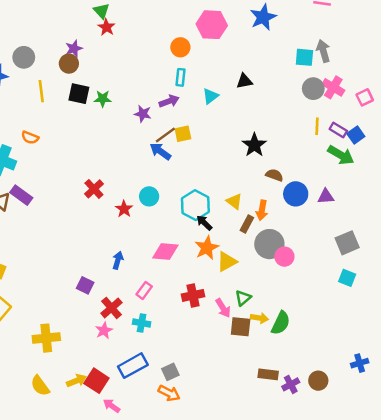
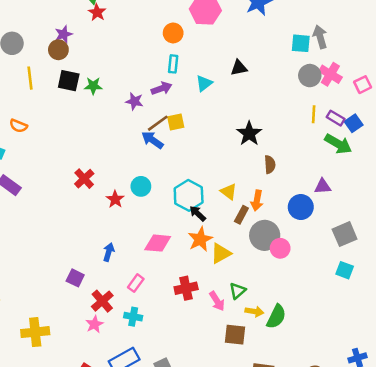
brown semicircle: (274, 175) -> (270, 164), turned 66
blue circle: (296, 194) -> (301, 207), moved
brown square: (241, 327) -> (235, 335), moved

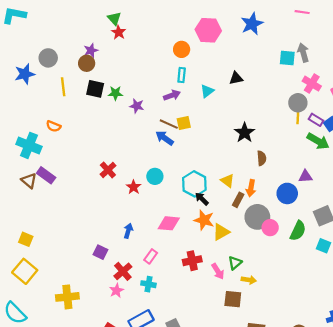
gray circle: (310, 76) -> (298, 103), moved
purple star: (134, 101) -> (137, 106), moved
brown line: (158, 123) -> (169, 124), turned 60
orange star: (200, 239) -> (204, 220), turned -30
green semicircle: (276, 317) -> (298, 231), moved

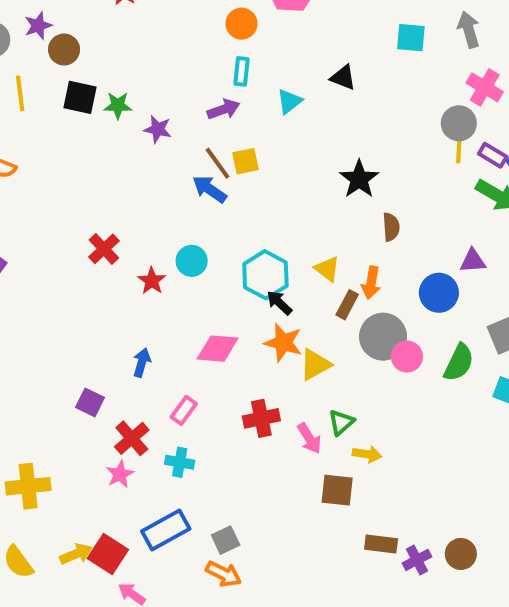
purple star: (91, 50) -> (38, 26), moved
cyan square: (287, 58) -> (411, 38), moved
black triangle: (236, 78) -> (343, 77), turned 32
brown line: (169, 124) -> (218, 163), turned 30

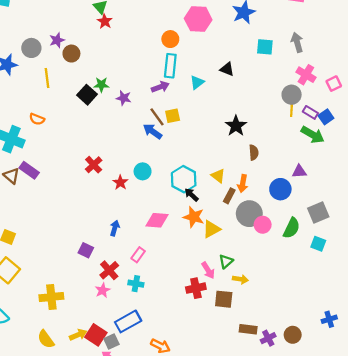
cyan rectangle: (241, 71) -> (170, 66), size x1.5
black square: (80, 97) -> (87, 95), moved, turned 30
red cross: (261, 418) -> (196, 288), moved
gray square: (226, 540) -> (111, 341), moved

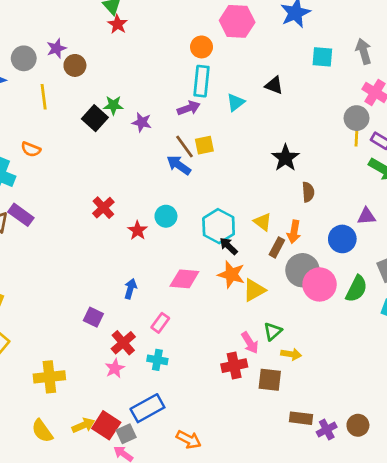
pink circle: (263, 225) -> (320, 284), size x1.5

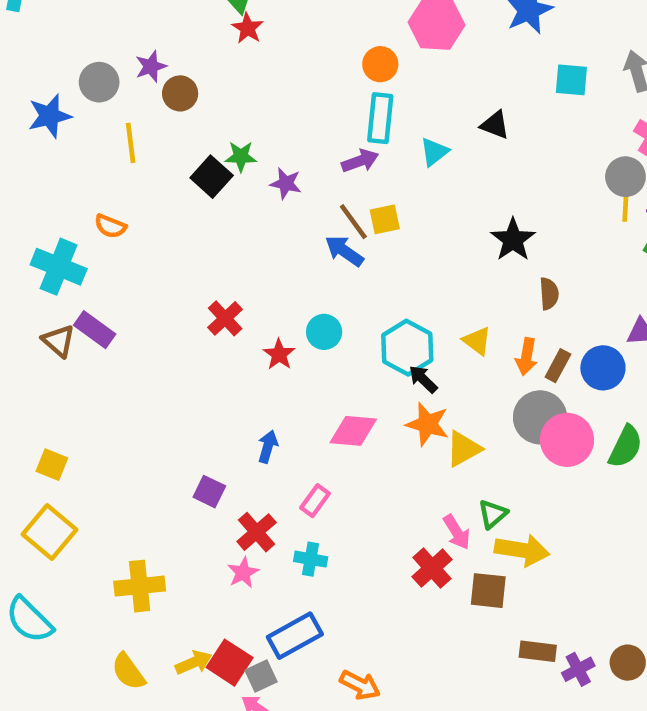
brown rectangle: (277, 247) -> (558, 366), moved
yellow arrow: (291, 354) -> (522, 550), size x1.6
red cross: (234, 366) -> (432, 568), turned -30

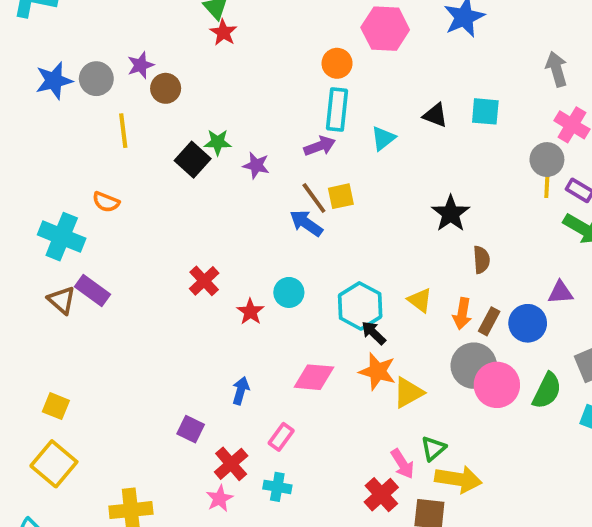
cyan square: (571, 80) -> (485, 111), moved
blue star: (50, 116) -> (54, 81), moved

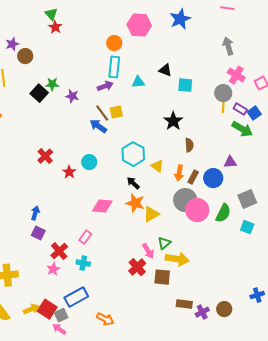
cyan square: (485, 111) -> (185, 85), moved
cyan triangle: (383, 138) -> (138, 82), turned 32
cyan hexagon: (360, 306) -> (133, 154), moved
blue arrow: (241, 391) -> (35, 213), moved

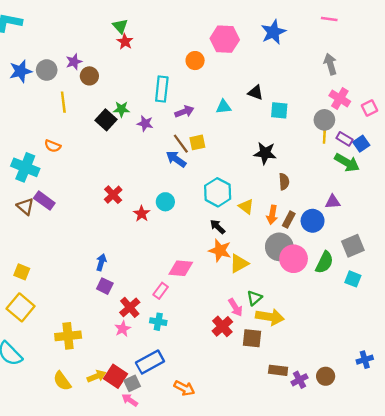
cyan rectangle: (114, 67) -> (162, 89), moved
black star: (173, 121) -> (265, 153), turned -30
pink diamond: (102, 206) -> (181, 268), moved

